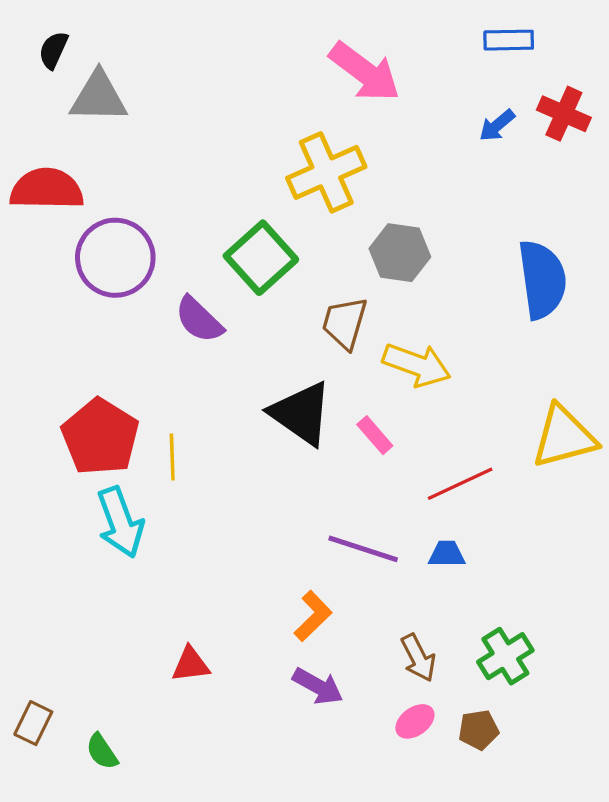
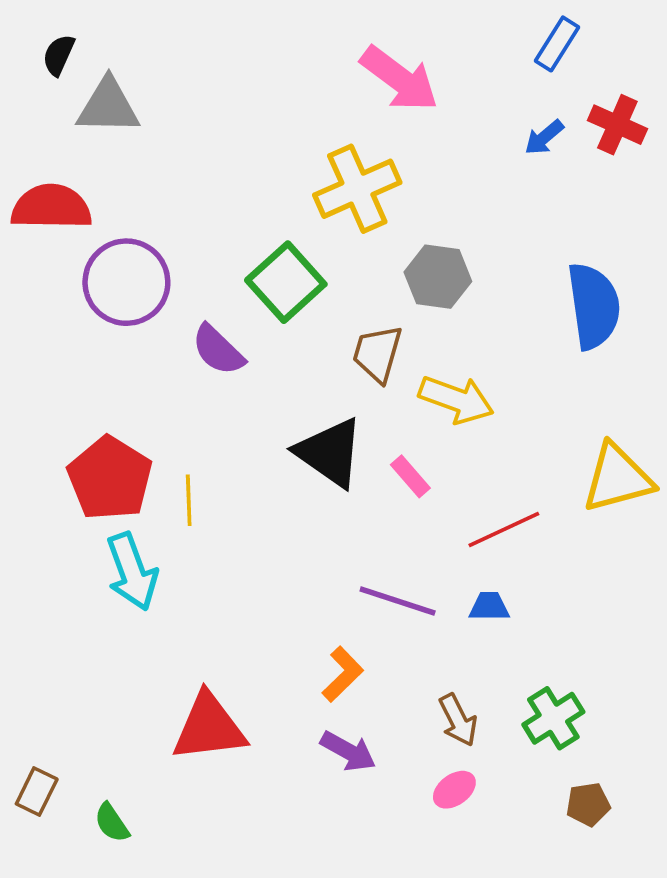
blue rectangle: (509, 40) -> (557, 44), turned -57
red triangle: (191, 664) -> (209, 727), size x1.8
brown pentagon: (479, 730) -> (588, 804), moved

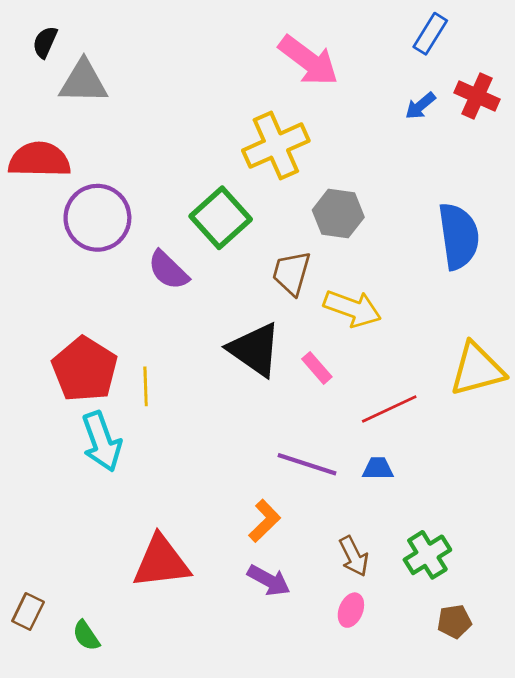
pink ellipse: (454, 790) -> (351, 610), turned -32

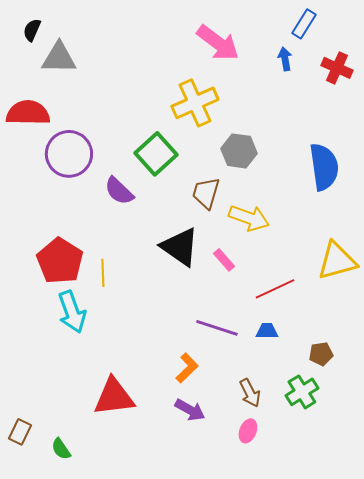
blue arrow: (420, 106) -> (285, 59), moved, turned 120
brown pentagon: (454, 621) -> (321, 354), moved

